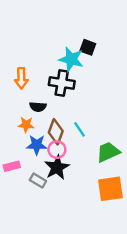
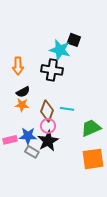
black semicircle: (38, 107) -> (23, 92), moved, turned -32
cyan line: (80, 129) -> (67, 109), turned -48
blue star: (37, 145) -> (28, 136), moved

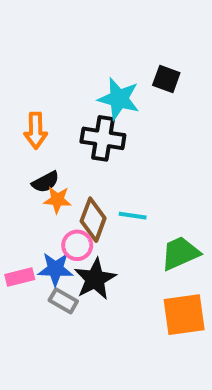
black square: (74, 40) -> (166, 79), moved
orange star: (22, 105) -> (57, 200), moved
pink circle: (48, 126) -> (77, 245), moved

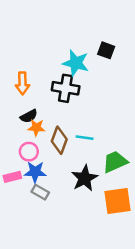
pink circle: (77, 245) -> (29, 152), moved
black star: (95, 279) -> (85, 178), moved

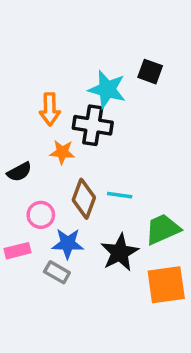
orange arrow: (23, 83) -> (50, 109), moved
black semicircle: (29, 116) -> (19, 172), moved
orange star: (36, 128) -> (62, 152), moved
blue star: (35, 172) -> (68, 244), moved

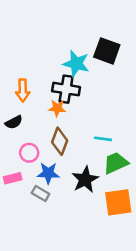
black square: (150, 72) -> (107, 51), size x1.5
orange arrow: (50, 109) -> (23, 90), moved
orange star: (62, 152) -> (57, 108), moved
cyan line: (120, 195) -> (103, 139), moved

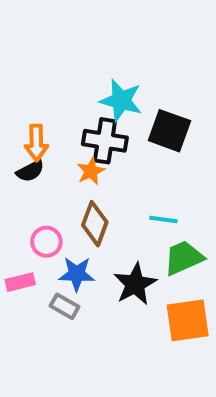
black square: (107, 51) -> (169, 131), moved
orange star: (57, 108) -> (91, 171), turned -30
black semicircle: (14, 122) -> (30, 171), moved

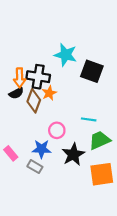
black cross: (105, 141) -> (38, 77), moved
brown diamond: (95, 224) -> (34, 101), moved
pink circle: (46, 242) -> (57, 130), moved
pink rectangle: (20, 282) -> (11, 153), turned 64

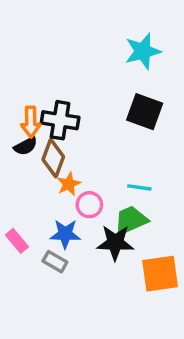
cyan star: (66, 55) -> (143, 51), moved, turned -30
orange star: (49, 93) -> (69, 184), moved
green trapezoid: (100, 140) -> (131, 220), moved
black star: (73, 154) -> (115, 243), turned 30

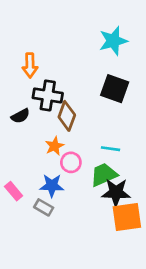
orange arrow: (31, 122) -> (30, 65), moved
brown diamond: (53, 158) -> (67, 116), moved
black star: (115, 243) -> (116, 192), moved

